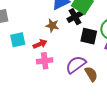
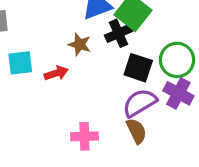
pink cross: (45, 61) -> (84, 136), moved
purple semicircle: (76, 65) -> (140, 103), moved

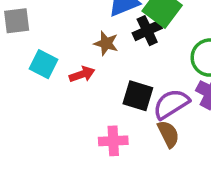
cyan square: (20, 63) -> (43, 64), turned 35
black square: (138, 68) -> (138, 96), moved

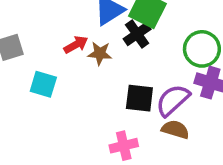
red arrow: (82, 74) -> (76, 45), moved
brown semicircle: (168, 134) -> (175, 129), turned -36

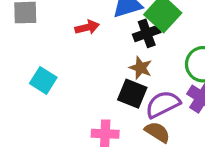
brown star: (100, 53) -> (141, 68), moved
cyan square: (43, 84) -> (43, 80), moved

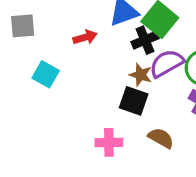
cyan square: (43, 80) -> (46, 74), moved
purple semicircle: (163, 104) -> (167, 63), moved

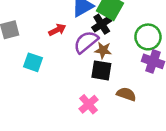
purple semicircle: (167, 63) -> (86, 42), moved
pink cross: (109, 142) -> (89, 104), turned -30

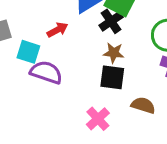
purple semicircle: (86, 42) -> (46, 72), moved, turned 60
cyan square: (33, 62) -> (28, 52), moved

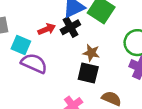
black cross: (111, 21) -> (70, 27), moved

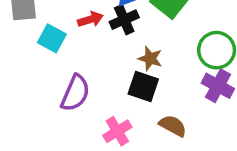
purple semicircle: (34, 63) -> (75, 93), moved, turned 84

